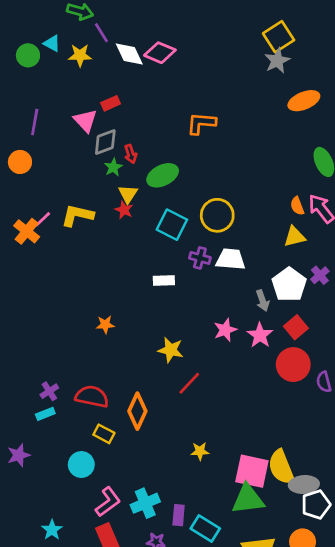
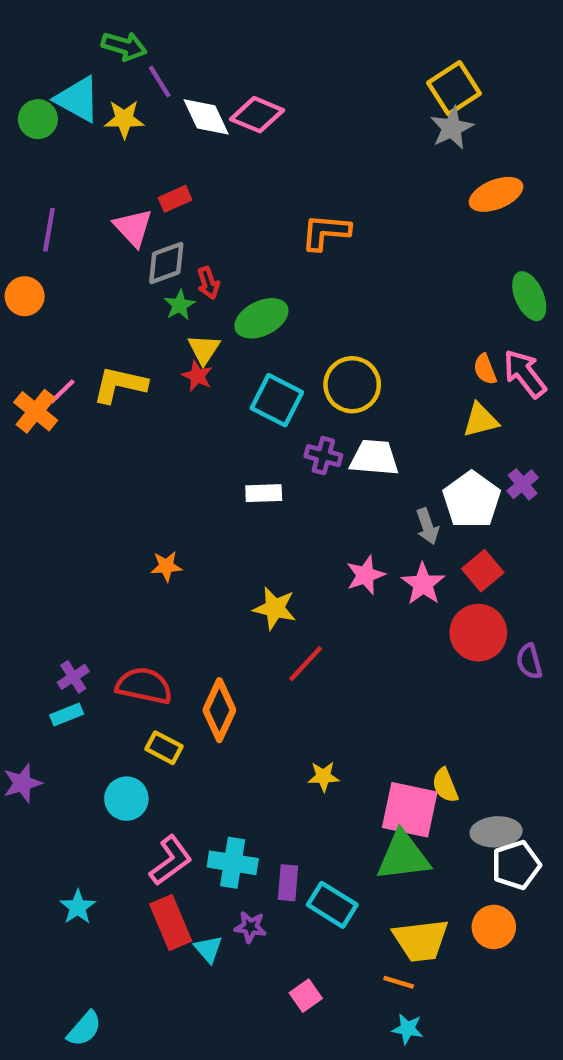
cyan triangle: (52, 43) -> (78, 99), size x1.6
yellow semicircle: (281, 467) -> (445, 785), moved, size x0.6
cyan cross: (145, 503) -> (233, 863), turned 32

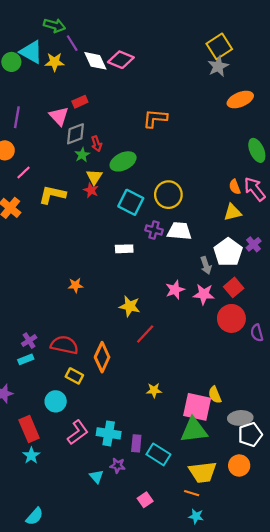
pink line: (62, 391) -> (24, 172), moved
pink star: (423, 584) -> (204, 294), turned -30
red rectangle: (171, 923) -> (29, 429), moved

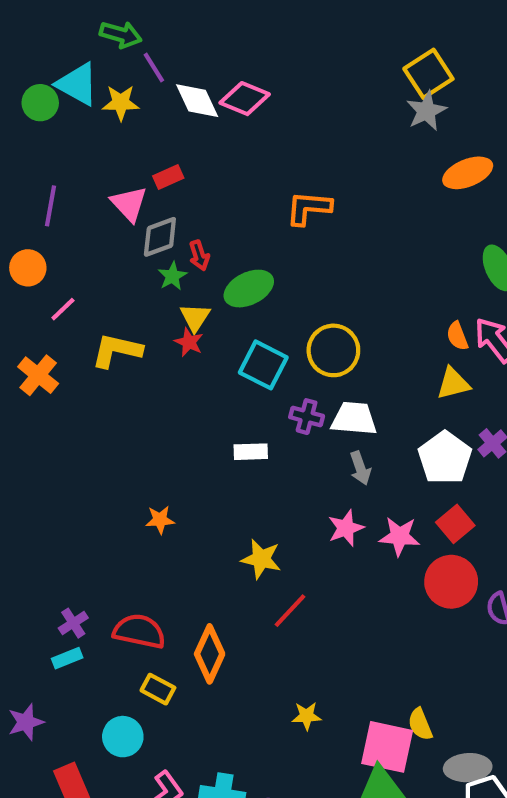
gray arrow: (206, 265) -> (360, 468), moved

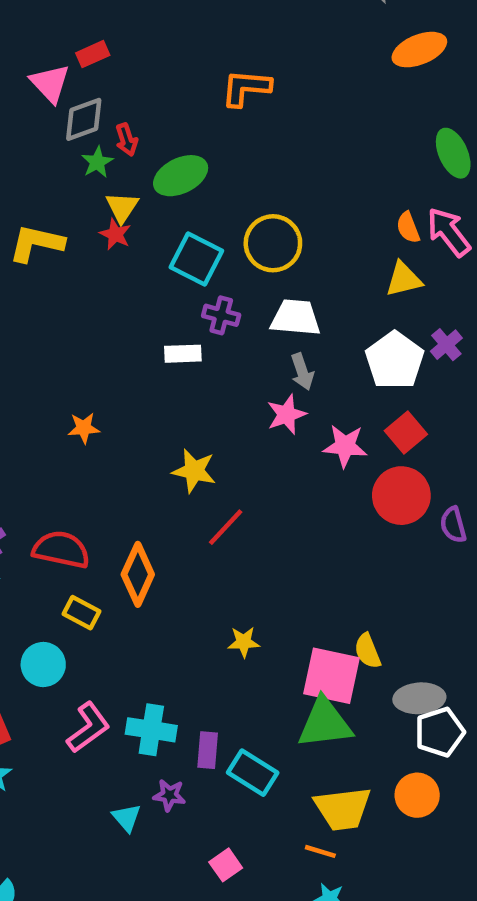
purple cross: (307, 417) -> (221, 315), moved
pink star: (346, 528) -> (286, 414), moved

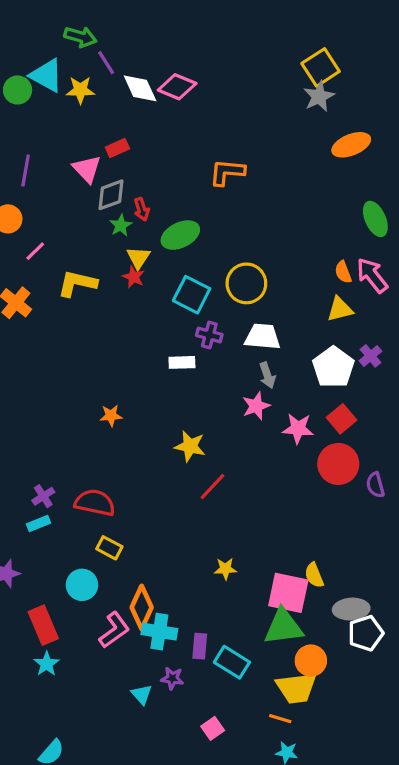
orange diamond: (138, 574) -> (142, 607), moved
orange circle: (417, 795) -> (311, 661), moved

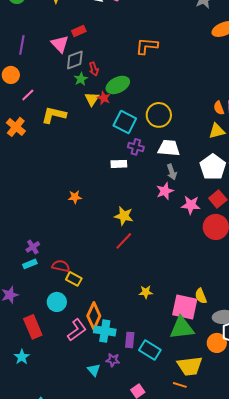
red star: (134, 277) -> (104, 98), moved
red line: (213, 487) -> (124, 241), moved
red semicircle: (95, 503) -> (61, 266), moved, size x0.7
orange circle: (311, 661) -> (217, 343), moved
cyan star: (47, 664) -> (22, 357), moved

